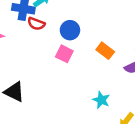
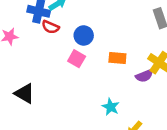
orange rectangle: (105, 51) -> (117, 58), turned -36

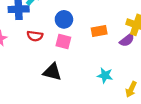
red semicircle: (50, 27) -> (35, 36), moved
black triangle: (25, 93) -> (52, 72), moved

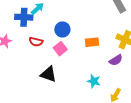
purple semicircle: (127, 40) -> (116, 60), moved
pink square: (63, 41) -> (60, 49), turned 32

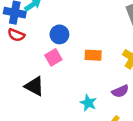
red semicircle: (36, 42) -> (16, 35), moved
purple semicircle: (116, 60) -> (120, 91), moved

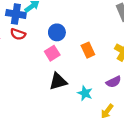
orange rectangle: (93, 55) -> (88, 50), turned 64
black triangle: (34, 86) -> (58, 81), moved, turned -42

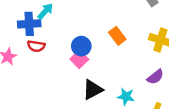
blue circle: (57, 32) -> (81, 46), moved
orange rectangle: (88, 50) -> (117, 36), moved

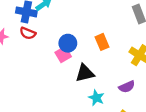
black triangle: (93, 90) -> (85, 73), moved

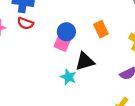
pink square: (63, 54) -> (62, 43), turned -35
cyan star: (96, 98) -> (68, 77), moved

